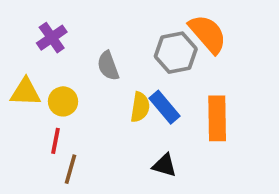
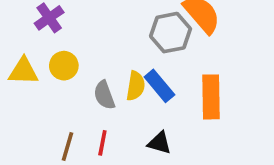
gray semicircle: (108, 66) -> (104, 95), moved
yellow circle: (63, 101) -> (64, 66), moved
red line: (55, 141) -> (102, 143), moved

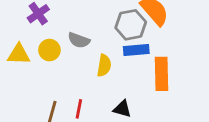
blue rectangle: (159, 86) -> (136, 50), moved, turned -55
gray semicircle: (104, 95) -> (79, 40), moved, turned -50

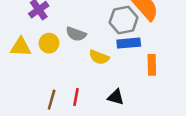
yellow semicircle: (104, 65) -> (99, 57), turned 102
orange rectangle: (161, 74) -> (152, 65), size x0.7

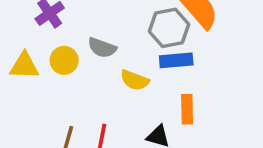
orange rectangle: (152, 65) -> (187, 109), moved

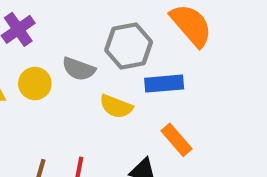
gray hexagon: (169, 28) -> (129, 46), moved
orange rectangle: (187, 109) -> (177, 140), turned -40

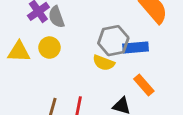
gray hexagon: (129, 46) -> (113, 41), moved
gray semicircle: (79, 69) -> (56, 17), moved, turned 50

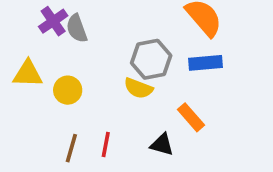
yellow circle: (49, 48) -> (68, 90), moved
blue rectangle: (136, 48) -> (206, 63), moved

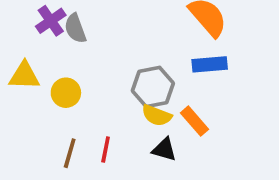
gray hexagon: (151, 59) -> (153, 87), moved
yellow semicircle: (138, 88) -> (157, 115), moved

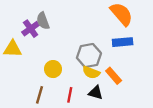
purple cross: (51, 21) -> (31, 29), moved
yellow circle: (66, 93) -> (53, 69), moved
red line: (106, 149) -> (70, 95), moved

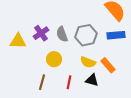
gray semicircle: (43, 21) -> (62, 34), moved
purple cross: (31, 29) -> (41, 33), moved
gray hexagon: (89, 56) -> (86, 35), moved

